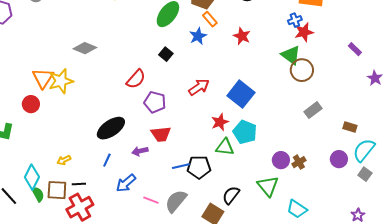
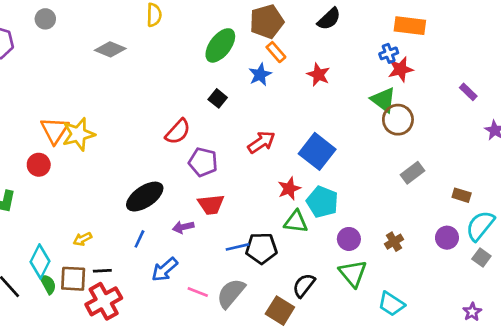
gray diamond: (85, 48) -> (110, 49), moved
purple circle: (281, 160) -> (349, 239), moved

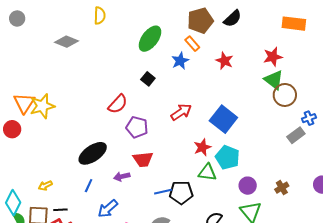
brown pentagon: (267, 22) -> (200, 21), moved
blue cross: (389, 53) -> (309, 118), moved
red star: (401, 69) -> (273, 57), moved

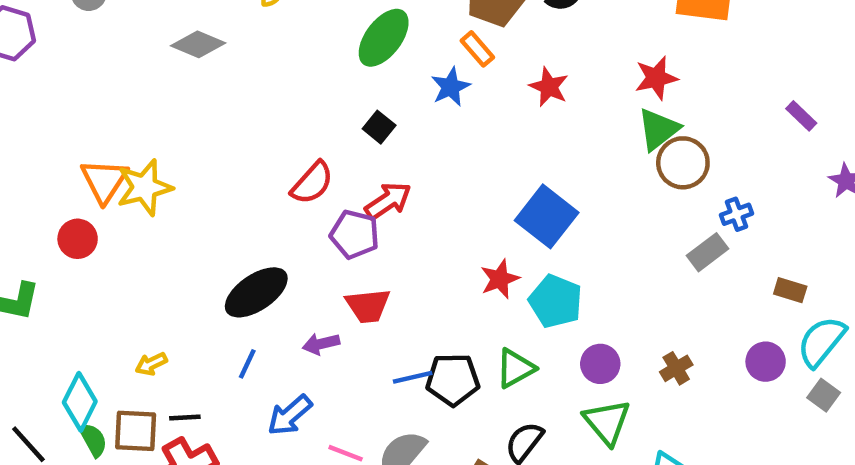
green triangle: (274, 80) -> (658, 129), turned 45
red arrow: (181, 112) -> (388, 201), moved
green triangle: (207, 172) -> (515, 368), moved, turned -36

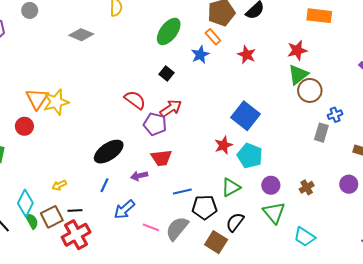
red semicircle: (312, 183) -> (135, 100), turned -95
gray rectangle: (707, 252) -> (321, 133), turned -36
black pentagon: (453, 380) -> (204, 207), moved
brown square: (136, 431) -> (52, 217), turned -30

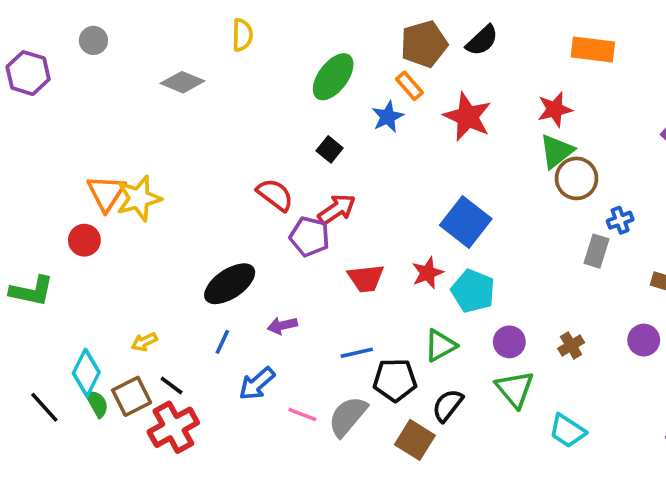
red star: (247, 55) -> (468, 117), size x1.5
red trapezoid: (161, 158) -> (366, 278), moved
black line: (75, 211) -> (172, 385), turned 40

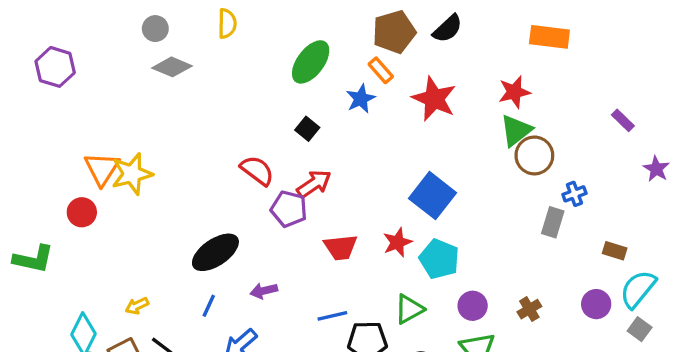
gray circle: (93, 40) -> (155, 29), moved
purple hexagon: (28, 73) -> (55, 67), moved

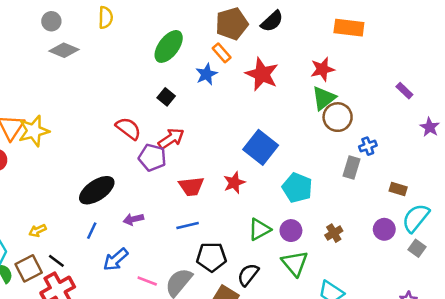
cyan pentagon: (439, 259) -> (297, 188), moved
green triangle: (409, 309) -> (259, 229), moved
blue line: (332, 316) -> (188, 226), moved

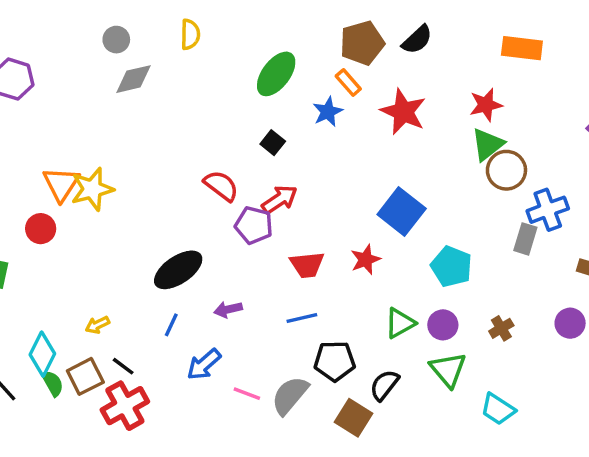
gray diamond: (64, 50) -> (133, 79), turned -36
blue cross: (368, 146) -> (548, 210), size x1.6

